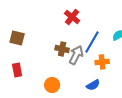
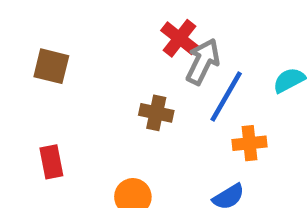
brown square: (17, 38) -> (51, 66), moved
gray arrow: (76, 55) -> (203, 62), moved

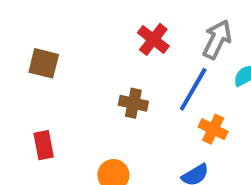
gray arrow: (203, 62) -> (217, 39), moved
orange cross: (249, 143) -> (213, 129), turned 32

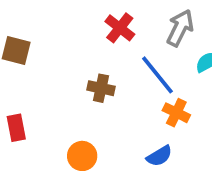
blue line: (193, 89) -> (157, 75), turned -69

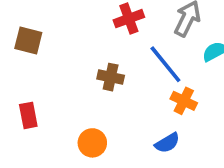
red cross: (120, 28) -> (129, 19), turned 32

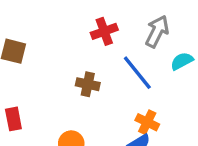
orange cross: (184, 101) -> (147, 122), moved

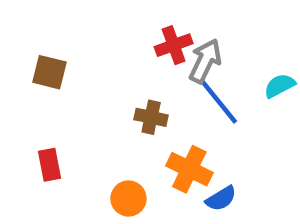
gray arrow: (157, 31) -> (205, 61), moved
orange cross: (147, 122) -> (189, 169), moved, size x1.4

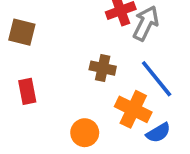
blue line: (219, 102) -> (157, 79), moved
red rectangle: (50, 165) -> (27, 91), moved

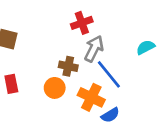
gray arrow: (146, 23) -> (94, 49), moved
orange circle: (85, 133) -> (55, 88), moved

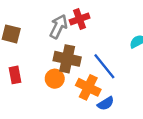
gray arrow: (94, 49) -> (58, 26), moved
brown cross: (68, 66) -> (67, 59), size x1.5

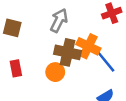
red cross: (80, 19) -> (112, 13), moved
orange cross: (88, 87) -> (88, 46), moved

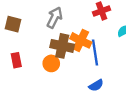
blue line: (104, 60) -> (95, 53), turned 30

